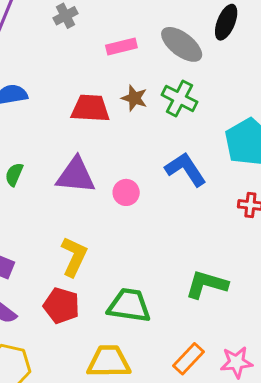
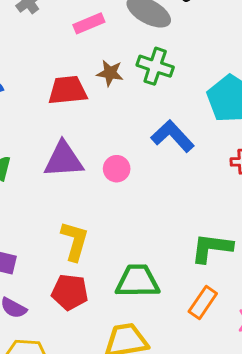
orange rectangle: (189, 359) -> (203, 303), moved

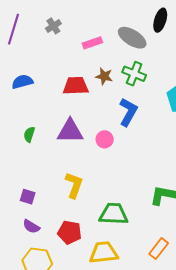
blue L-shape: (173, 136) -> (128, 112), moved, turned 68
red pentagon: (70, 292) -> (70, 232), moved
orange rectangle: (203, 303) -> (159, 249), moved

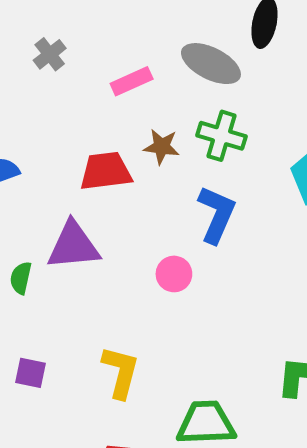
purple triangle: (70, 131) -> (73, 246), moved
purple square: (28, 197) -> (31, 373), moved

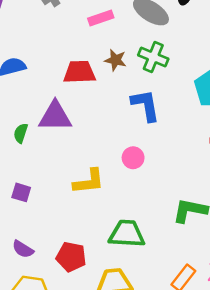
blue L-shape: (217, 214) -> (146, 105), turned -39
pink circle: (174, 274) -> (133, 158), moved
yellow L-shape: (121, 372) -> (89, 181), moved, turned 64

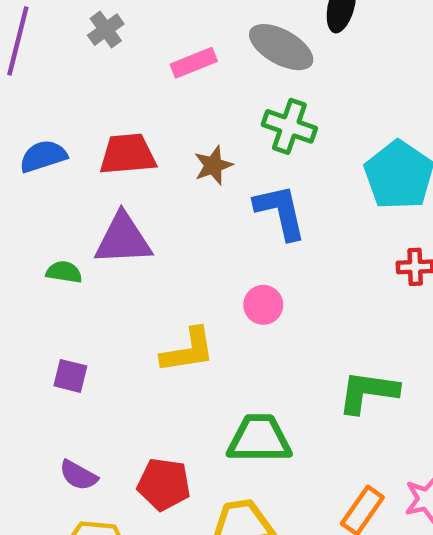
brown star: (115, 60) -> (213, 165), moved, turned -30
red trapezoid: (79, 72) -> (128, 154), moved
green semicircle: (21, 133) -> (64, 272), turned 84

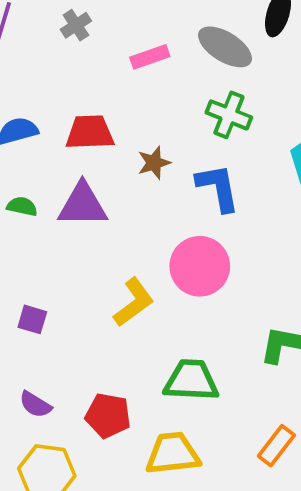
brown star: (213, 165) -> (154, 163), moved
green semicircle: (64, 272) -> (22, 206), moved
pink circle: (263, 305) -> (200, 266), size x1.8
yellow L-shape: (188, 350) -> (134, 302), turned -30

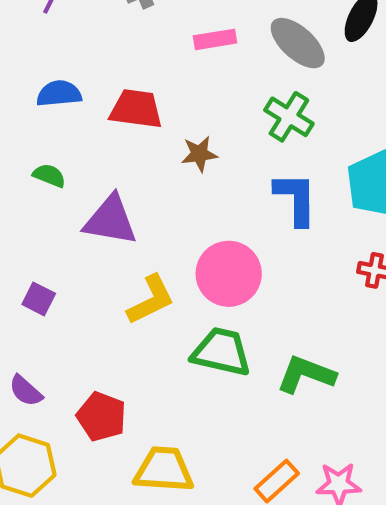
blue L-shape: (218, 188) -> (296, 199), moved
purple triangle: (83, 205) -> (110, 220), moved
green trapezoid: (191, 380) -> (221, 352), moved

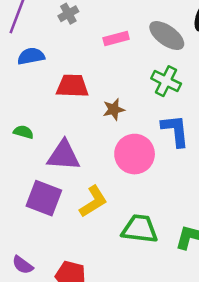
blue semicircle: (59, 94) -> (31, 56), moved
pink circle: (229, 274) -> (135, 154), moved
purple square: (39, 299) -> (44, 198), moved, size x1.8

